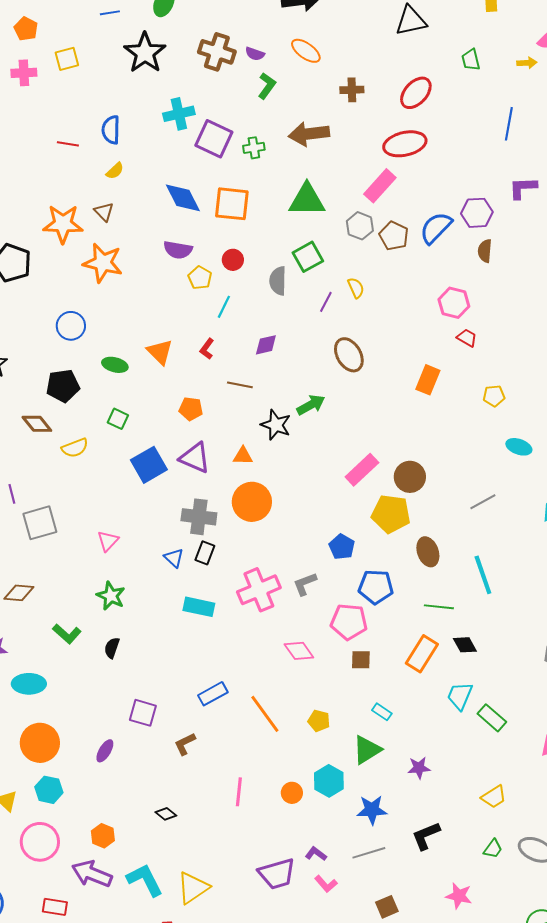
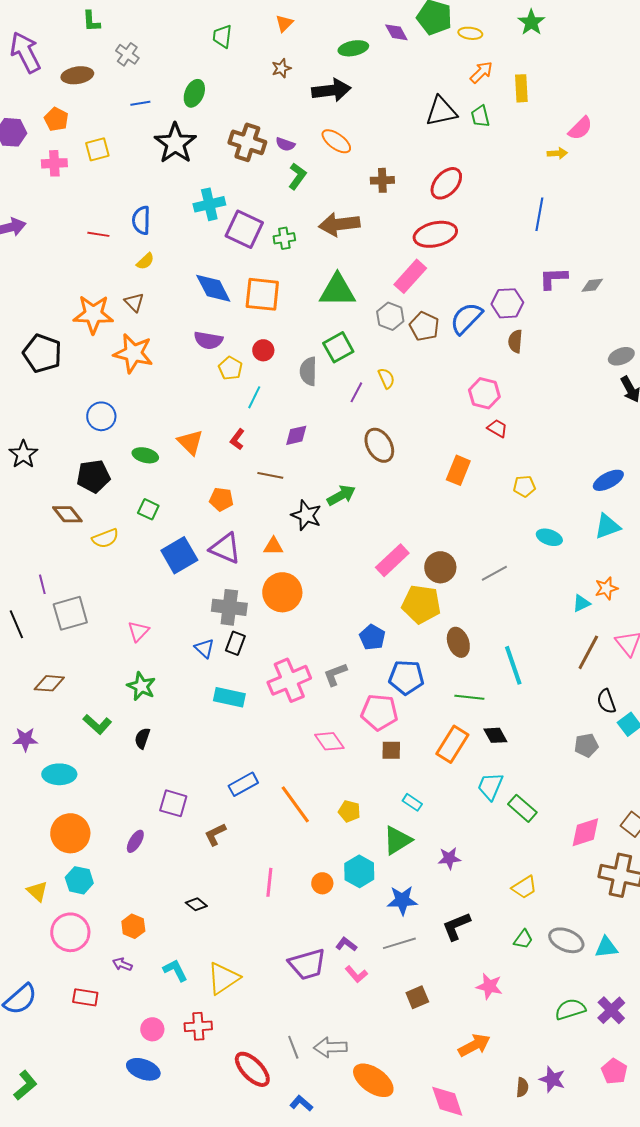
green trapezoid: (471, 60) -> (480, 116), moved
gray line: (483, 502) -> (494, 573), moved
purple arrow: (92, 874) -> (122, 964), size x0.5
cyan L-shape: (145, 880) -> (175, 970), size x0.7

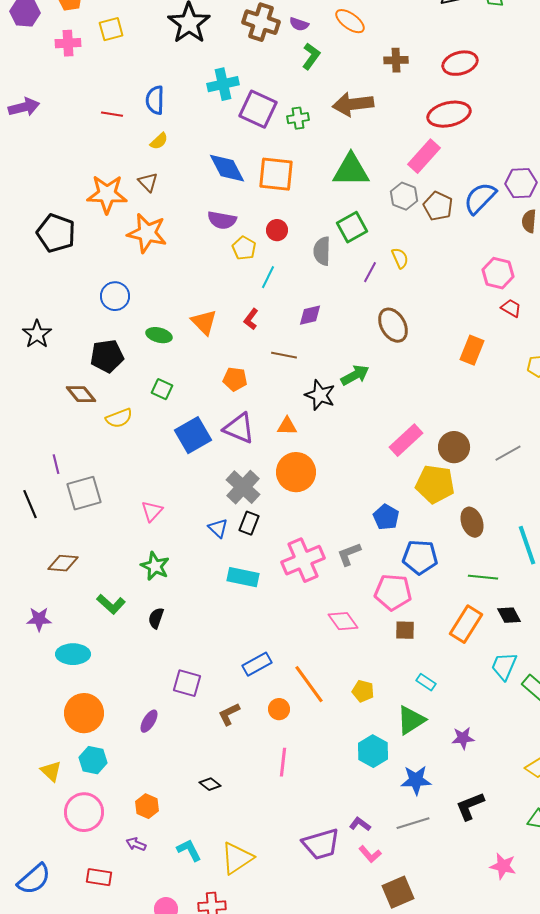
red ellipse: (446, 183) -> (460, 63), turned 32
gray cross: (229, 607) -> (243, 487), turned 36
orange circle: (322, 883) -> (279, 709), moved
brown square: (417, 997) -> (398, 892), moved, size x1.4

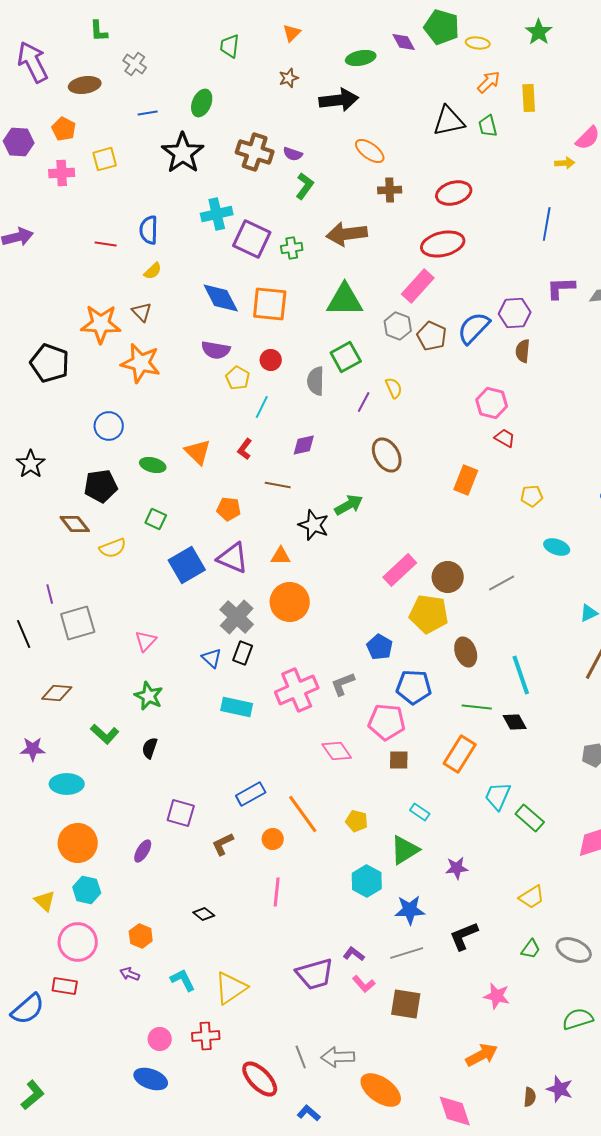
orange ellipse: (350, 21) -> (370, 151), moved
black diamond: (509, 615) -> (515, 722), moved
red rectangle: (99, 877) -> (65, 986), moved
brown square: (398, 892) -> (406, 1004), moved, turned 32

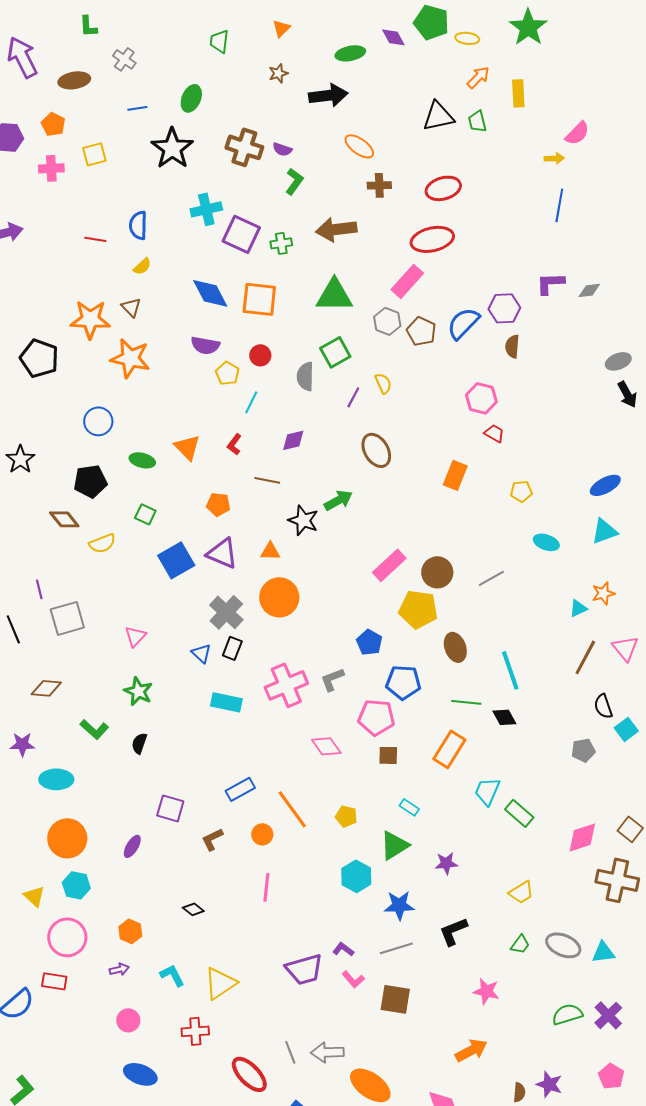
green star: (539, 32) -> (528, 27), size x1.4
blue line: (547, 224) -> (559, 205), moved
purple arrow: (130, 974) -> (119, 969), turned 144
pink circle: (160, 1039) -> (128, 1020), moved

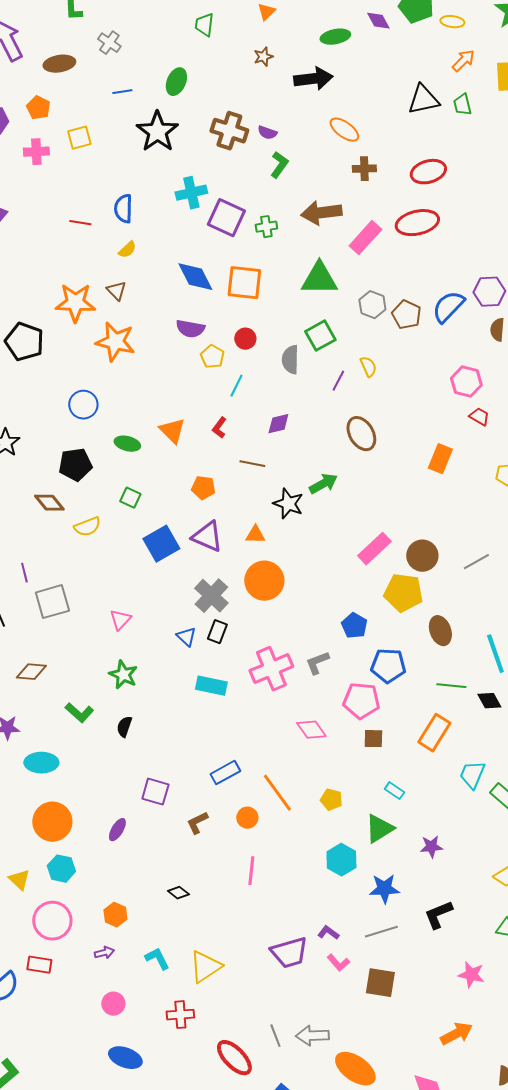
pink rectangle: (407, 281) -> (365, 238), moved

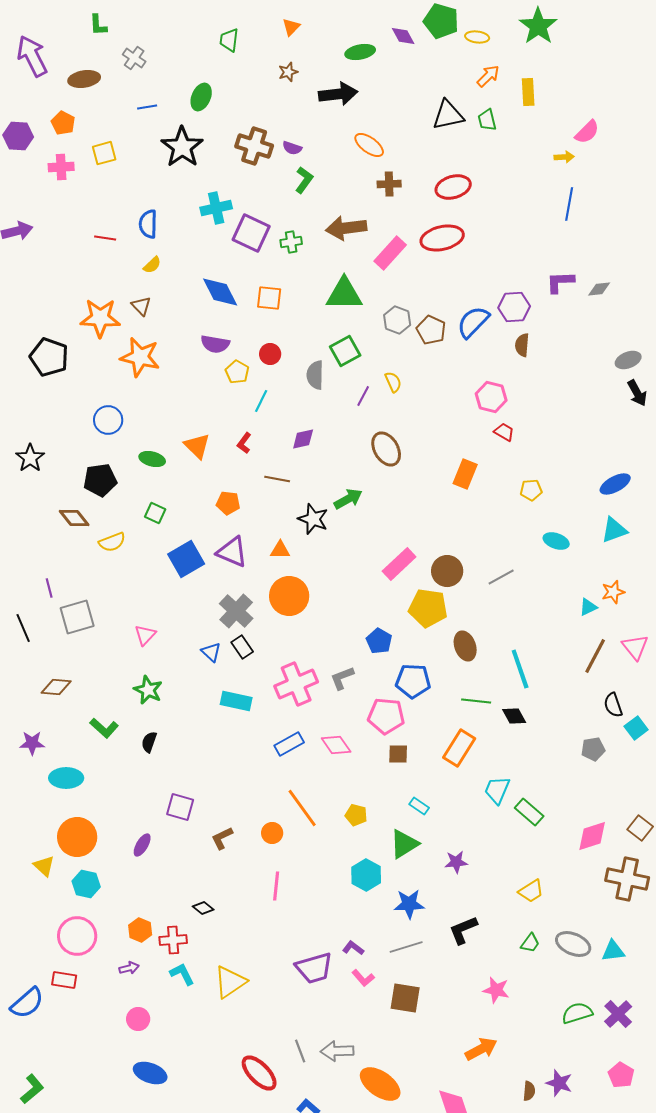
orange square: (244, 283) -> (269, 298), size x0.7
black rectangle: (217, 632) -> (242, 647), turned -55
blue rectangle: (225, 773) -> (289, 744), moved
yellow triangle: (19, 880) -> (44, 866), moved
red cross: (180, 1015) -> (173, 940), moved

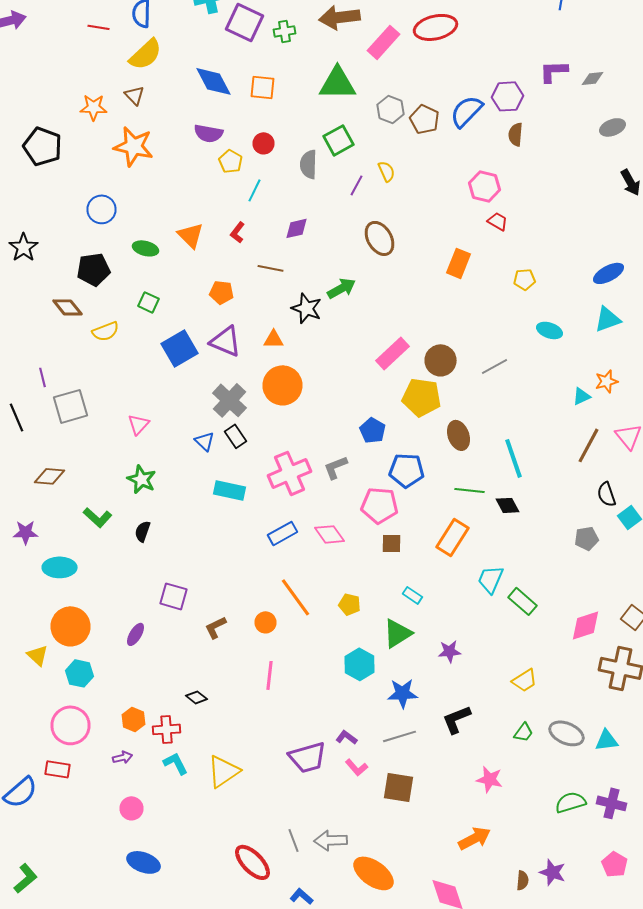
yellow semicircle: (152, 265) -> (146, 54), size x1.8
orange star: (100, 318) -> (94, 107), size x0.7
gray ellipse: (628, 360) -> (612, 127), moved
purple cross: (618, 1014) -> (612, 803), turned -32

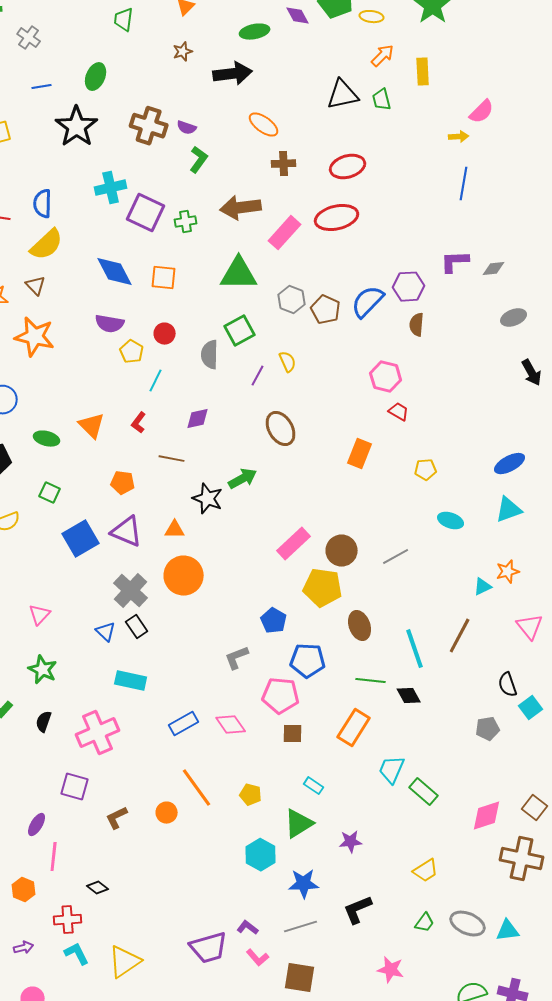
brown line: (588, 445) -> (460, 636), moved
pink cross: (290, 473) -> (98, 733), moved
pink line: (270, 675) -> (54, 857), moved
orange hexagon: (134, 719) -> (24, 890), moved

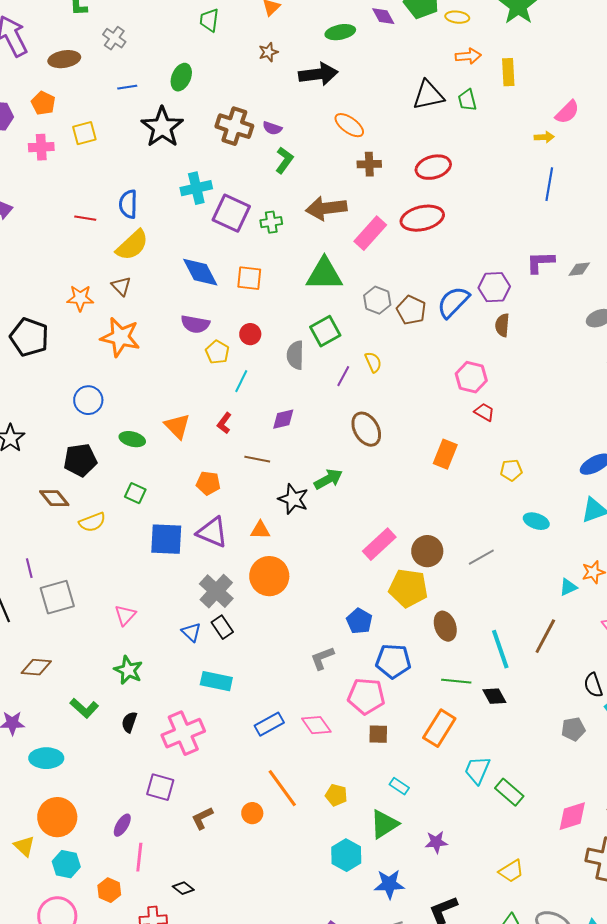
orange arrow: (383, 56) -> (468, 56), turned 40
blue square: (81, 539) -> (166, 539), turned 33

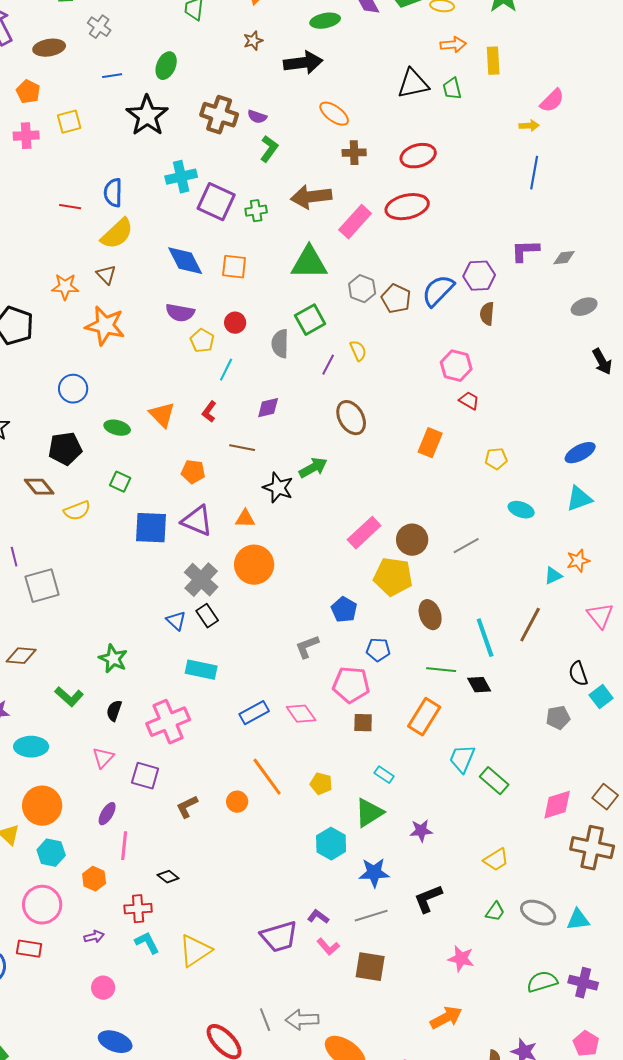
pink triangle: (125, 615) -> (103, 758), moved
blue pentagon: (393, 661) -> (378, 650), size x0.7

